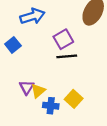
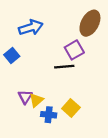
purple square: (63, 39) -> (74, 50), moved

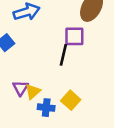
purple square: (74, 50) -> (74, 36), turned 30
black line: (64, 67) -> (63, 55), turned -72

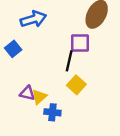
purple triangle: (20, 88) -> (27, 93), turned -49
yellow square: (71, 100) -> (76, 85), moved

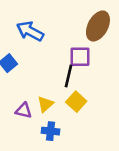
blue arrow: (33, 19) -> (30, 31), turned -135
yellow triangle: (39, 97) -> (45, 104), moved

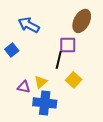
yellow square: (76, 102) -> (74, 80), moved
blue cross: (51, 131) -> (45, 103), size x1.6

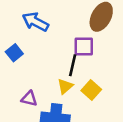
yellow triangle: (41, 82) -> (65, 86), moved

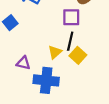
black line: (73, 65) -> (70, 41), moved

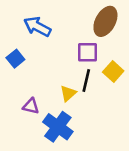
yellow square: (78, 55) -> (113, 71), moved
blue cross: (46, 80) -> (58, 127), turned 30

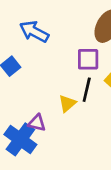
purple triangle: (31, 106) -> (37, 123), moved
blue cross: (58, 127) -> (20, 139), moved

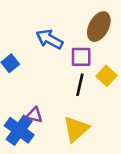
blue arrow: (34, 32) -> (49, 39), moved
yellow triangle: (67, 104) -> (76, 129), moved, size x1.6

